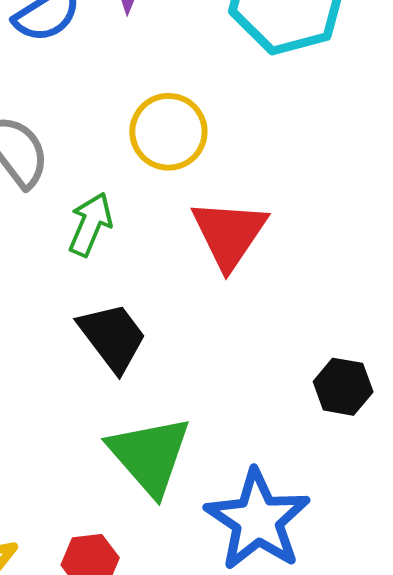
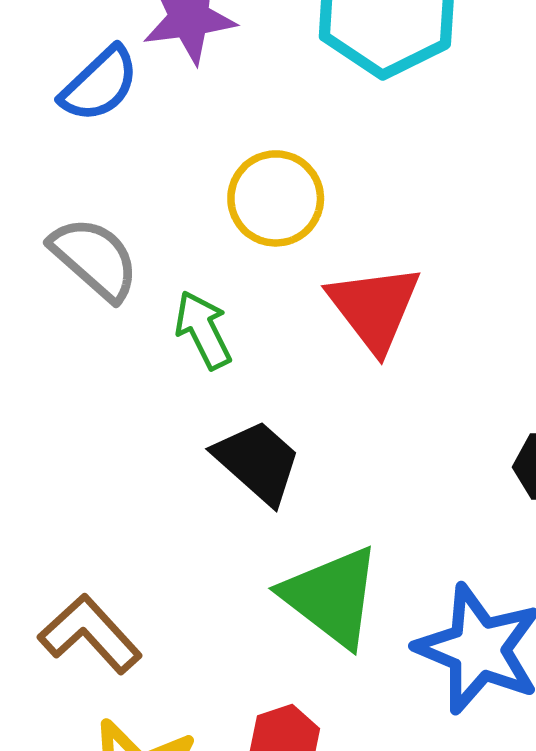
green arrow: (90, 224) -> (203, 330), turned -38

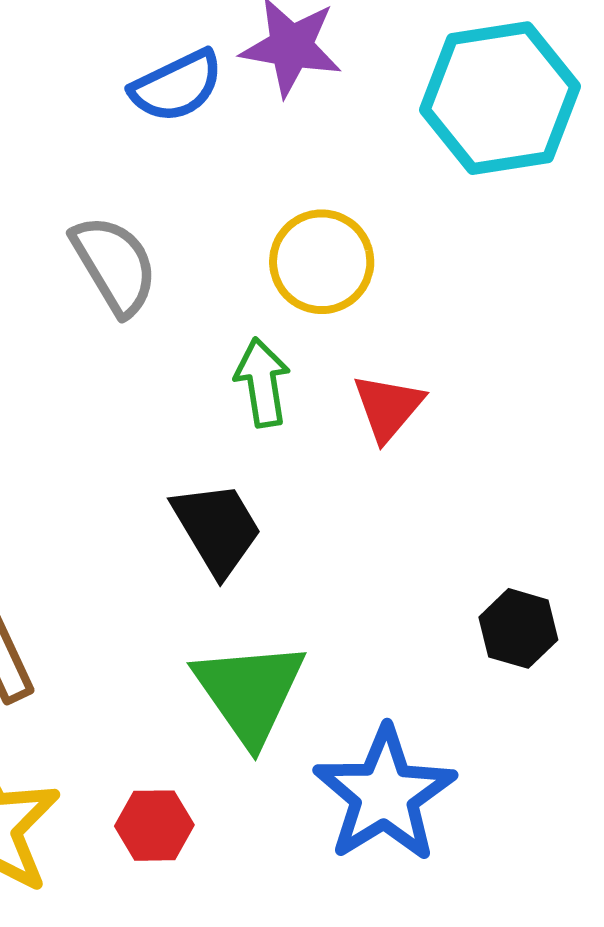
red triangle: (374, 308) -> (388, 407), size x0.7
green arrow: (203, 330) -> (262, 383), moved

